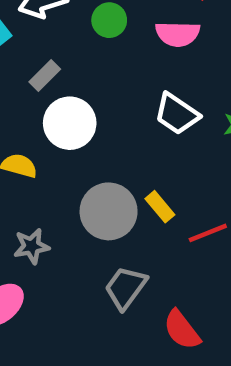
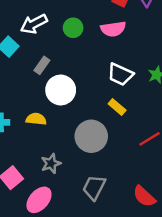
yellow rectangle: (160, 207) -> (117, 107), moved
gray trapezoid: (126, 288) -> (94, 187), moved

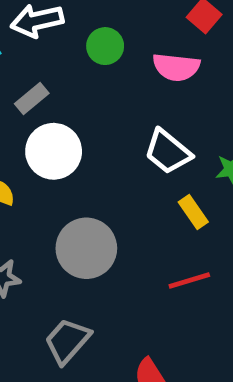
yellow rectangle: (117, 107) -> (193, 212), moved

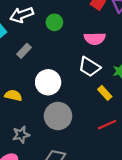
pink semicircle: (176, 67) -> (95, 39), moved
white circle: (54, 151) -> (48, 82), moved

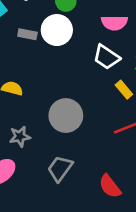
gray rectangle: (24, 51) -> (27, 34), turned 56
white circle: (48, 82) -> (57, 30), moved

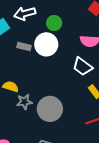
gray star: (20, 137) -> (24, 102), moved

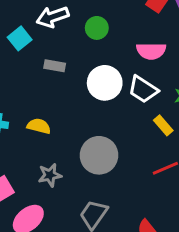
white circle: (46, 44) -> (105, 83), moved
gray star: (24, 102) -> (50, 175), moved

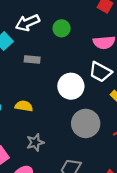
white circle: (105, 83) -> (71, 86), moved
gray circle: (99, 155) -> (86, 123), moved

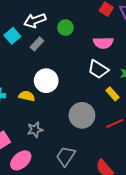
gray rectangle: (32, 59) -> (37, 44), moved, turned -56
white circle: (71, 86) -> (46, 81), moved

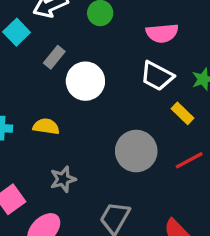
gray rectangle: (37, 44) -> (54, 57), moved
white circle: (46, 81) -> (85, 81), moved

